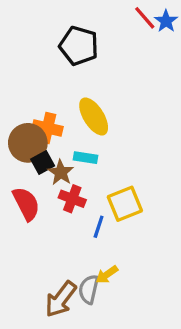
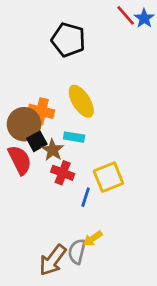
red semicircle: (26, 204) -> (20, 160), moved

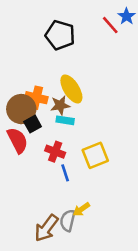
red line: (126, 15) -> (110, 25), moved
brown star: (53, 150) -> (60, 105), moved, turned 30
blue line: (86, 197) -> (65, 173), moved, turned -36

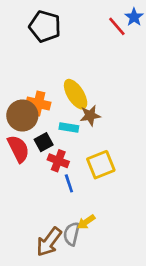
black pentagon: (60, 35) -> (45, 26), moved
brown star: (60, 105) -> (90, 115), moved
black square: (33, 124) -> (44, 142), moved

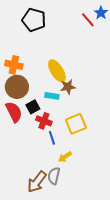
orange cross: (38, 104) -> (14, 65), moved
yellow arrow: (86, 222) -> (65, 157), moved

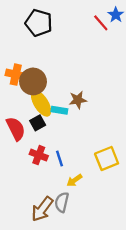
yellow ellipse: (57, 71) -> (41, 103), moved
brown circle: (17, 87) -> (33, 81), moved
red cross: (44, 121) -> (39, 155), moved
yellow square: (76, 124) -> (107, 159), moved

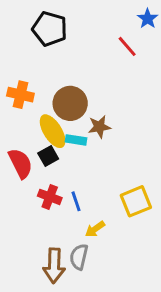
red line: (101, 23) -> (127, 46), moved
brown circle: (33, 81) -> (70, 103), moved
brown arrow: (42, 209) -> (54, 266), turned -35

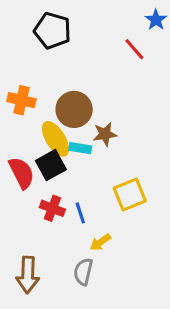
black square: (48, 156) -> (51, 165), size x1.4
yellow square: (136, 201) -> (130, 194), moved
brown arrow: (54, 266) -> (28, 275), moved

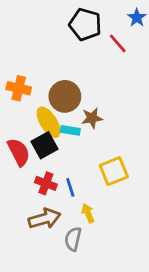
black pentagon: (52, 31) -> (85, 24), moved
yellow arrow: (100, 242) -> (88, 213), turned 102
brown arrow: (28, 275) -> (44, 219), moved, turned -108

